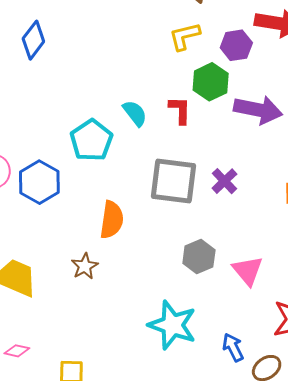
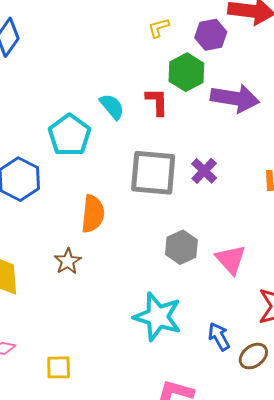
yellow L-shape: (185, 36) -> (159, 28), size x0.7

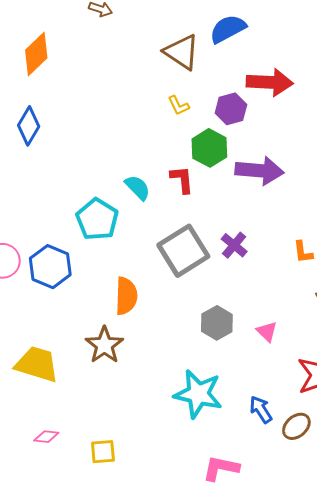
yellow L-shape: (159, 28) -> (178, 106), turned -95
gray square: (153, 173) -> (183, 251), turned -33
pink triangle: (231, 259) -> (267, 332), size x0.7
brown star: (68, 261) -> (104, 345), size x1.4

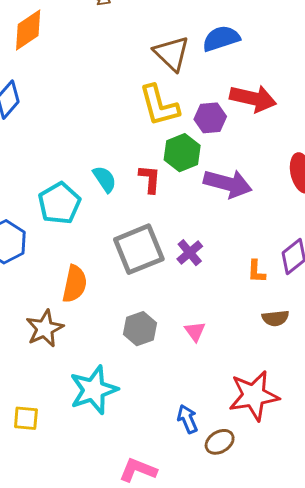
yellow L-shape: (178, 106) -> (159, 105), size x2.0
gray hexagon: (217, 323) -> (140, 329), moved
pink triangle: (267, 332) -> (195, 331), moved
cyan star: (198, 394) -> (94, 390), moved, turned 30
yellow square: (103, 452) -> (26, 418), moved

